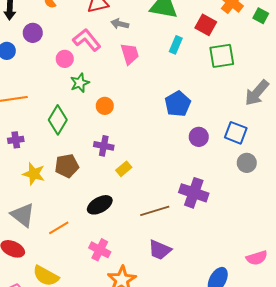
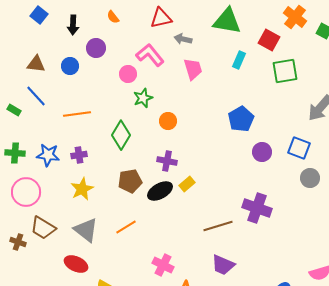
yellow star: (34, 174) -> (82, 189), moved, turned 30
black ellipse: (100, 205) -> (160, 191), moved
orange line: (59, 228) -> (126, 227), moved

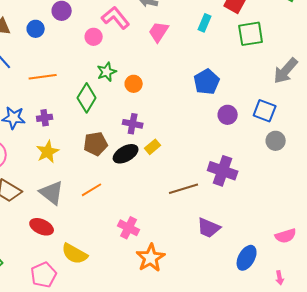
pink trapezoid: (193, 69) -> (159, 32), turned -130
green star: (143, 98) -> (107, 72), moved
purple trapezoid: (223, 265) -> (209, 228), moved

